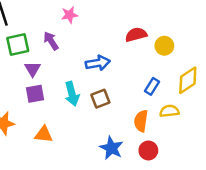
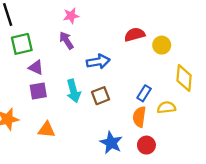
purple arrow: (51, 41) -> (66, 40), moved
purple triangle: (33, 69) -> (36, 67), turned -35
yellow diamond: (188, 80) -> (184, 78), turned -52
blue rectangle: (152, 86) -> (144, 93), moved

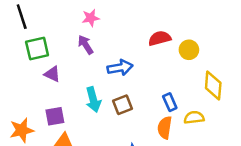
purple square: (38, 91) -> (55, 116), moved
blue rectangle: (144, 93) -> (170, 102), turned -56

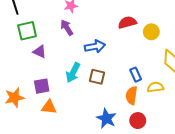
cyan arrow: (93, 100) -> (73, 73), turned 42
brown square: (123, 105) -> (97, 77), turned 35

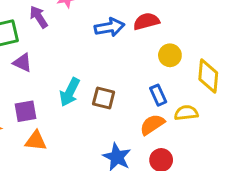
purple arrow: (67, 28) -> (39, 17), moved
yellow circle: (151, 32) -> (170, 55), moved
blue arrow: (95, 46) -> (109, 27), moved
orange semicircle: (131, 95) -> (152, 125), turned 48

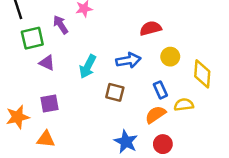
blue arrow: (109, 27) -> (128, 60), moved
cyan arrow: (70, 92) -> (88, 66), moved
orange triangle: (36, 141) -> (46, 139), moved

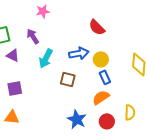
purple arrow: (61, 25) -> (33, 36), moved
red semicircle: (151, 28) -> (97, 27), turned -120
yellow circle: (170, 57) -> (101, 59), moved
yellow semicircle: (184, 105) -> (130, 112), moved, turned 98

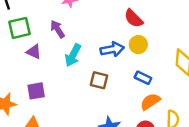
yellow circle: (101, 59) -> (138, 45), moved
blue rectangle: (105, 77) -> (143, 78), turned -40
orange semicircle: (101, 97) -> (150, 102), moved

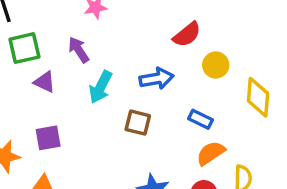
red semicircle: (134, 18) -> (187, 35), turned -84
yellow circle: (138, 45) -> (216, 65), moved

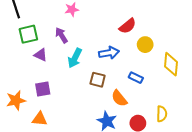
orange semicircle: (211, 153) -> (119, 98), moved, turned -96

